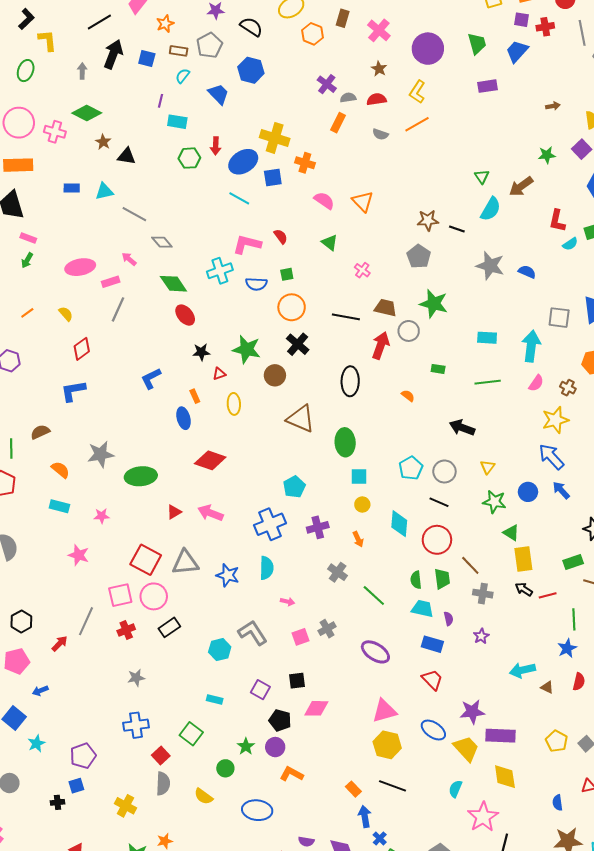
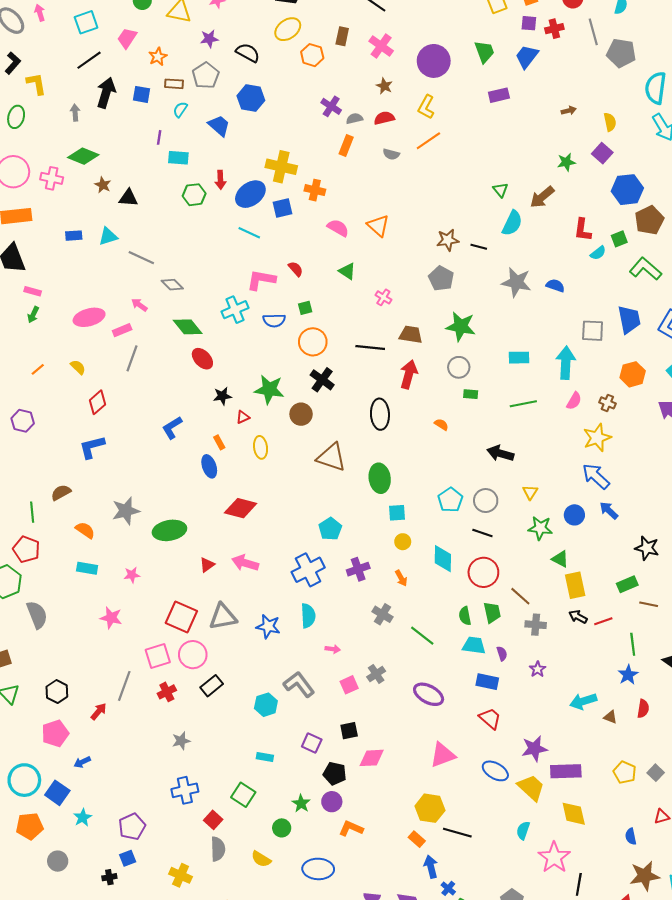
gray circle: (409, 331) -> (459, 367), moved
yellow hexagon: (387, 745) -> (430, 808), moved

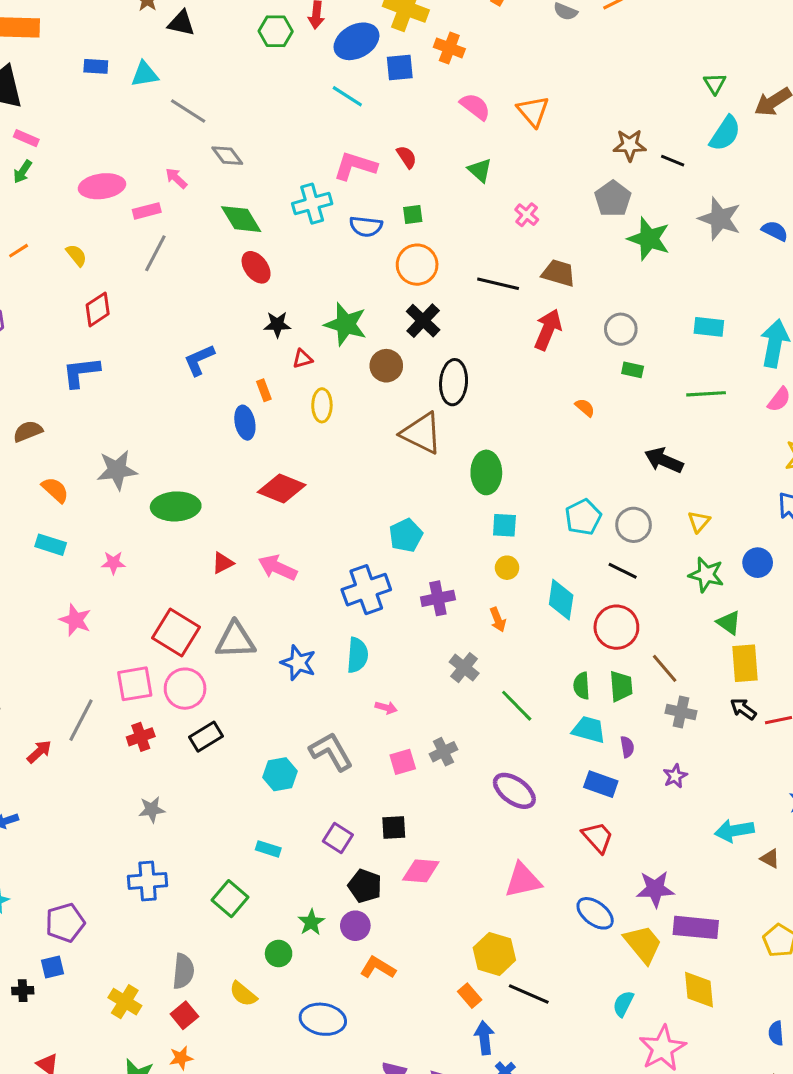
green star: (461, 326) -> (649, 239), moved
black ellipse: (380, 414) -> (454, 382), moved
red square: (213, 820) -> (184, 1015), moved

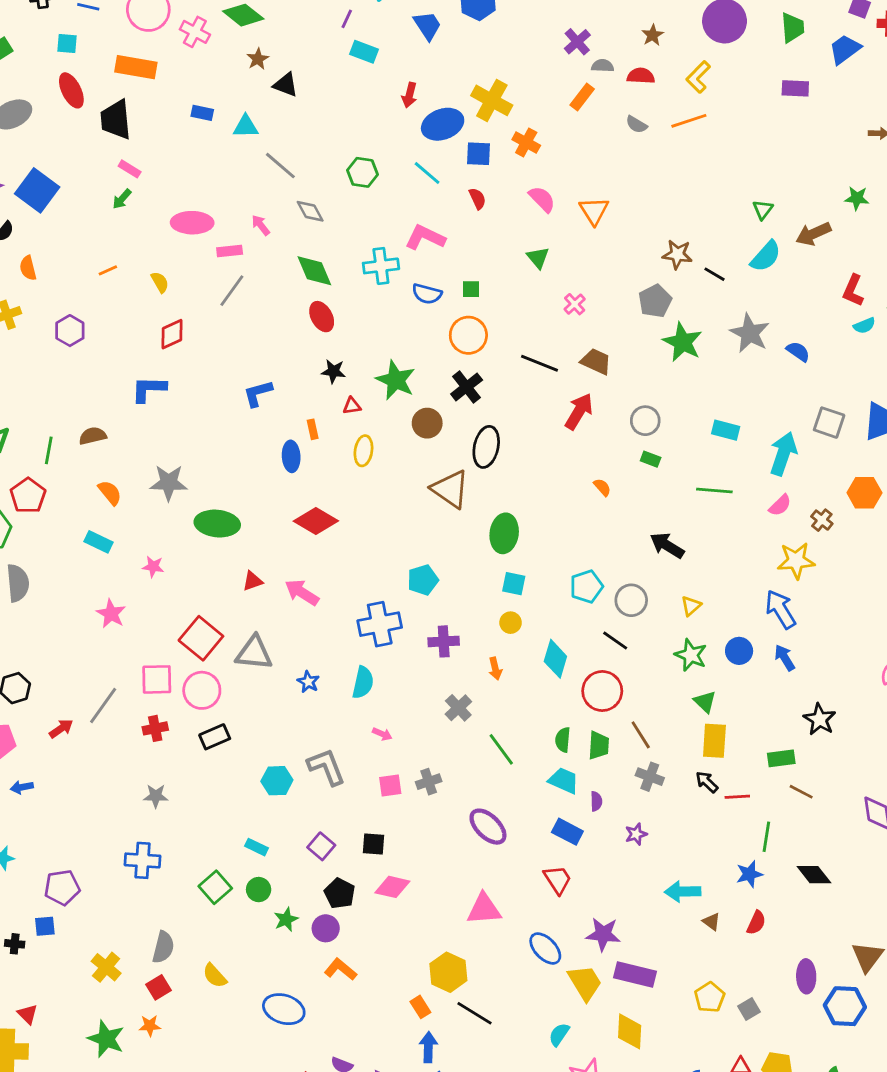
green hexagon: (276, 31) -> (362, 172), moved
red semicircle: (407, 157) -> (477, 199), moved
blue star: (298, 663) -> (308, 682), size x0.7
green circle: (279, 954) -> (259, 890), moved

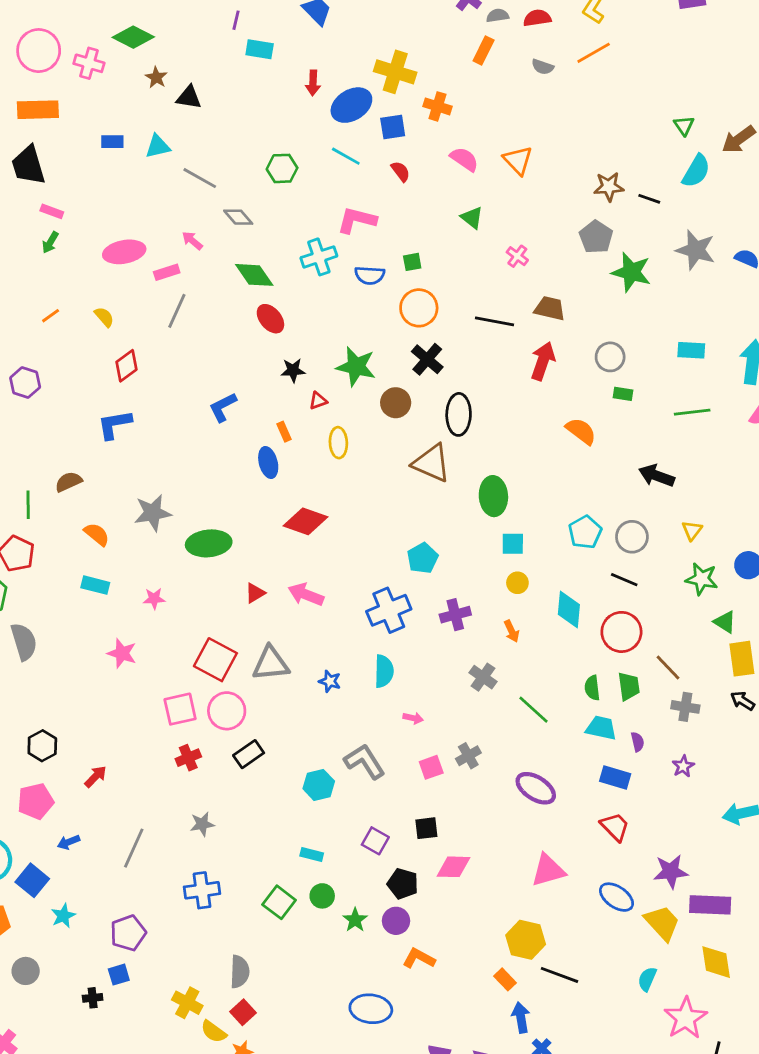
orange semicircle: (602, 487) -> (581, 431), size x1.6
gray line: (103, 705) -> (134, 848), moved
yellow semicircle: (215, 976) -> (214, 1032), moved

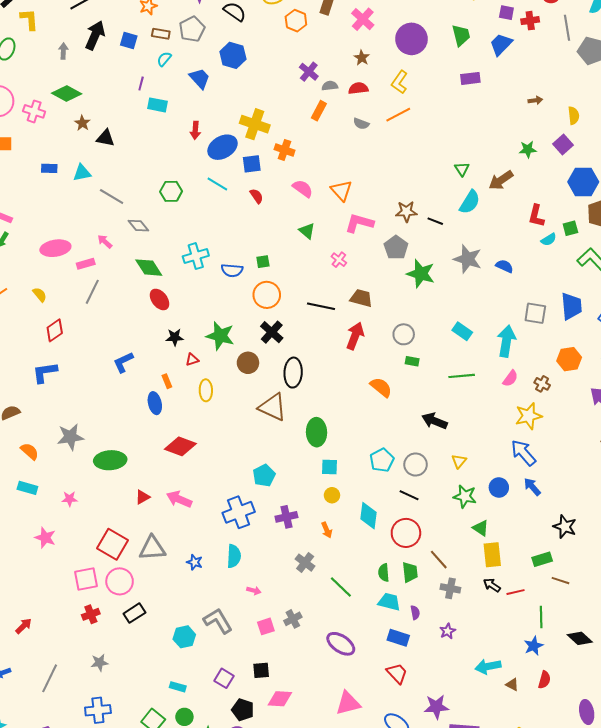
pink L-shape: (357, 220) -> (359, 223), moved
cyan rectangle: (691, 350) -> (462, 331), turned 30

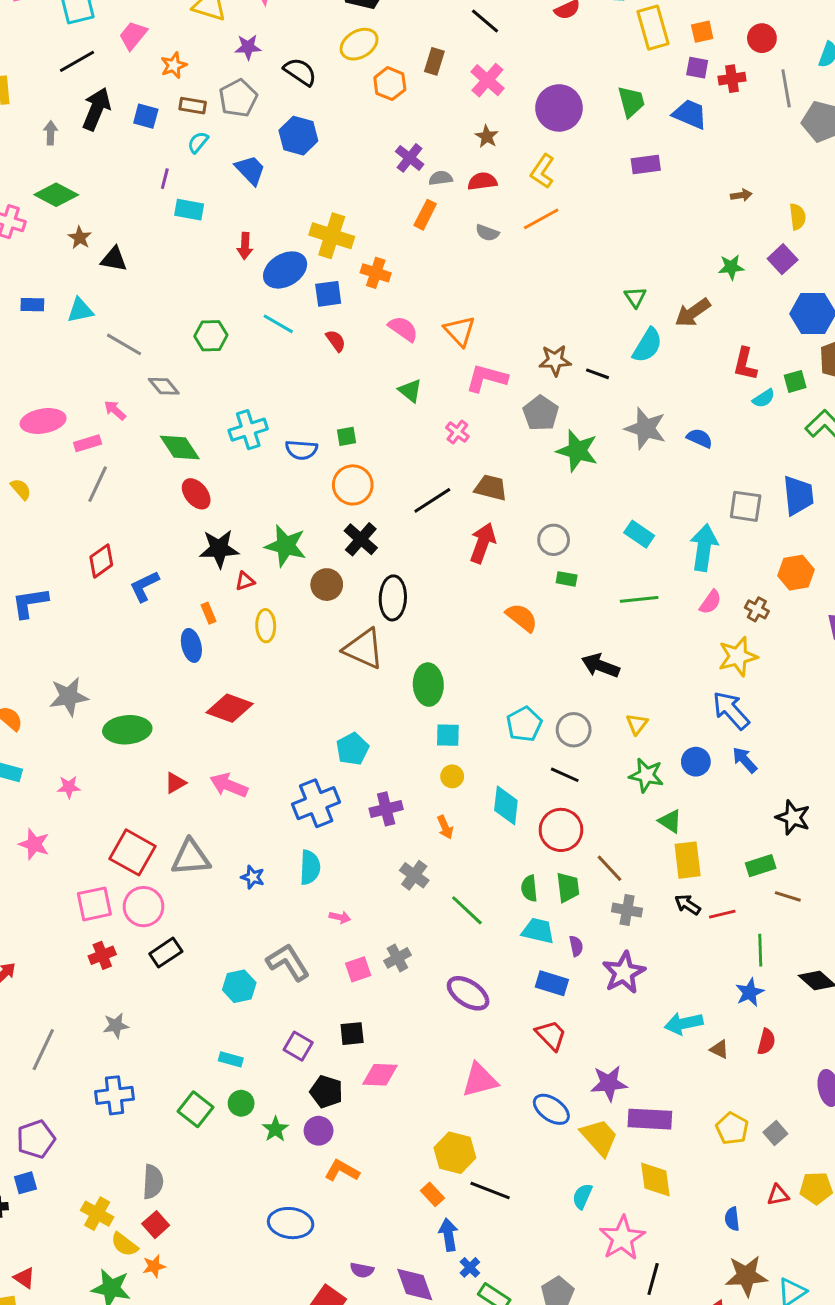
blue trapezoid: (501, 44) -> (690, 114), turned 70
black line: (321, 306) -> (432, 500), turned -44
red diamond: (55, 330) -> (101, 561), moved
black star: (175, 337) -> (219, 549), size x1.5
purple star: (448, 631) -> (624, 973), size x1.8

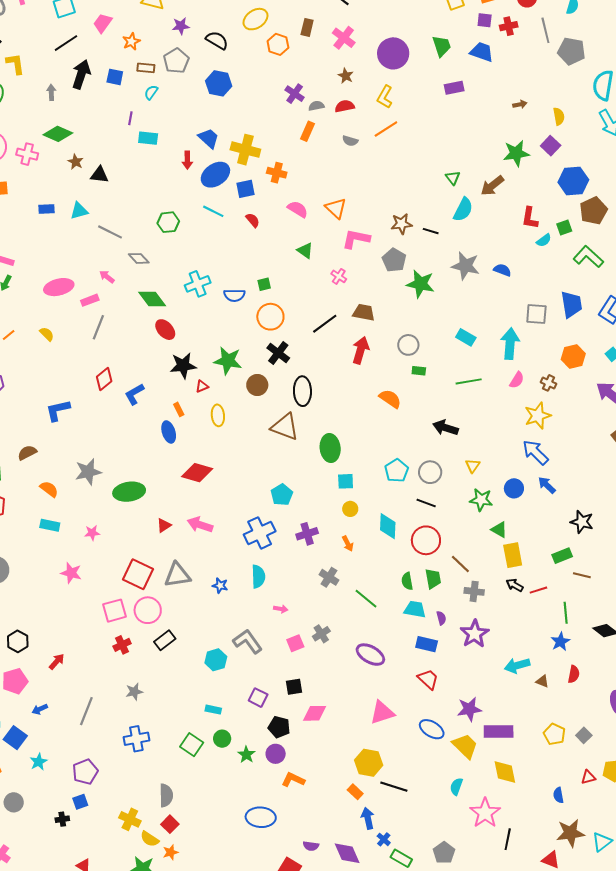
blue trapezoid: (250, 170) -> (209, 138), moved
green star: (731, 267) -> (516, 153), size x1.5

